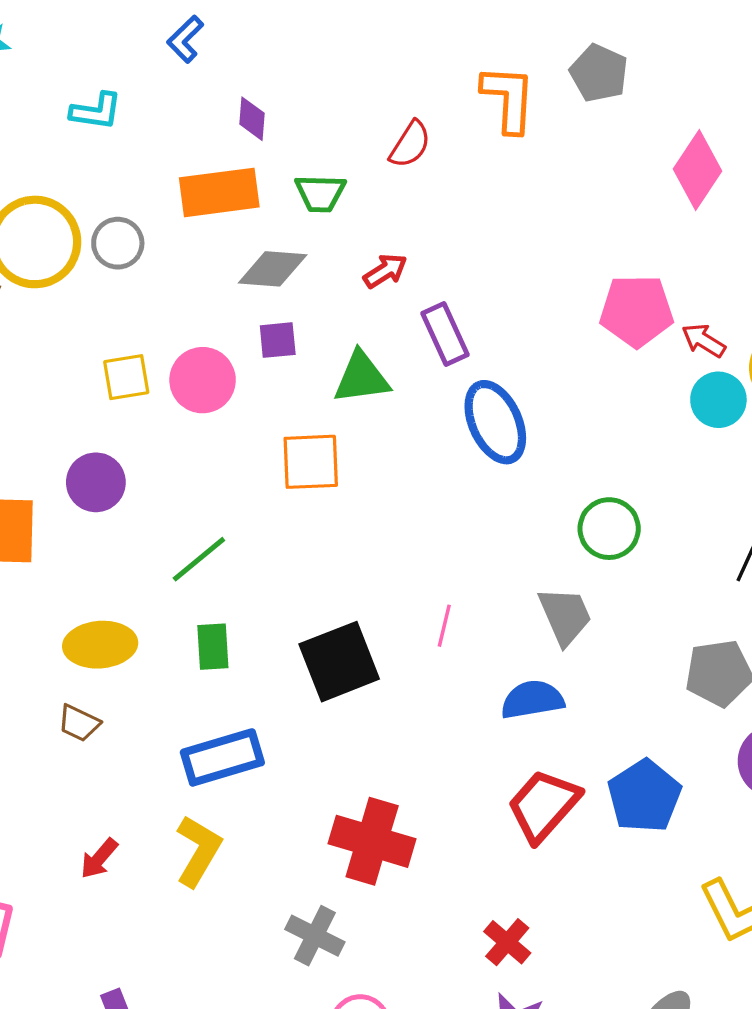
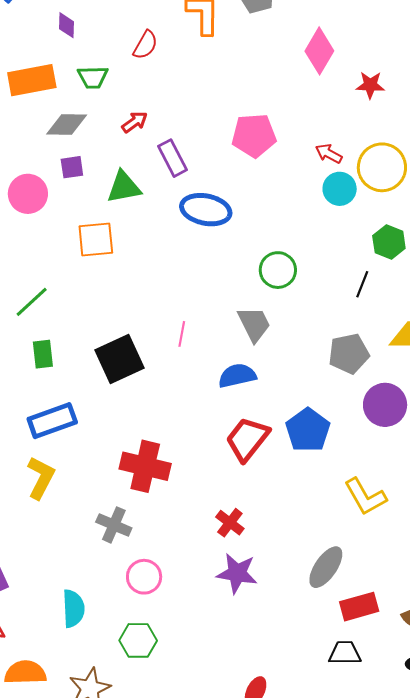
purple diamond: (252, 119) -> (67, 25), moved
pink pentagon: (637, 311) -> (254, 135), moved
blue ellipse: (495, 422) -> (206, 210), turned -51

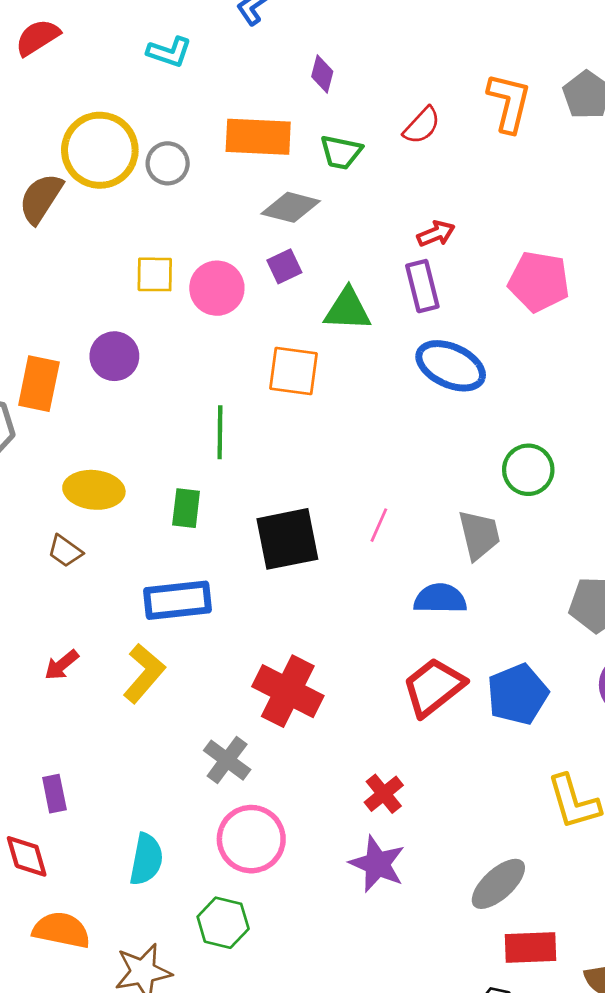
red arrow: (135, 122) -> (436, 234), moved
purple square: (72, 167) -> (284, 266), turned -30
green line: (32, 302) -> (220, 432), moved, turned -60
pink circle: (144, 577) -> (251, 839), size x1.4

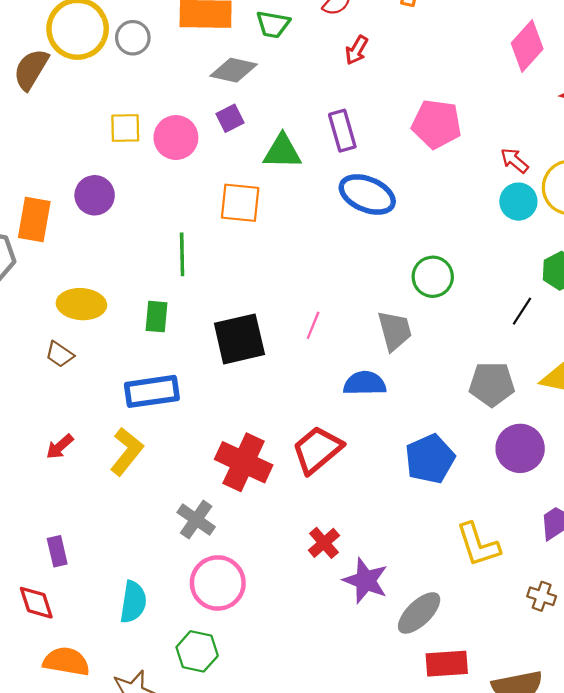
red arrow: (436, 234) -> (357, 50), moved, turned 144
red trapezoid: (434, 687) -> (317, 450), moved
purple star: (377, 864) -> (366, 581), moved

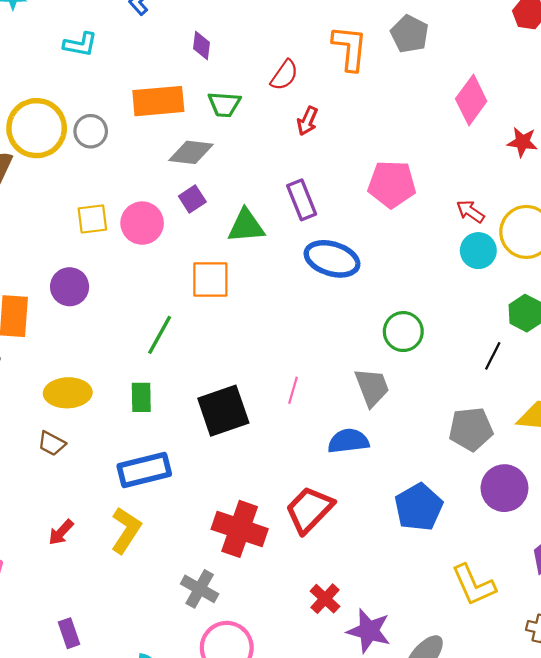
green line: (182, 254) -> (160, 335), turned 36

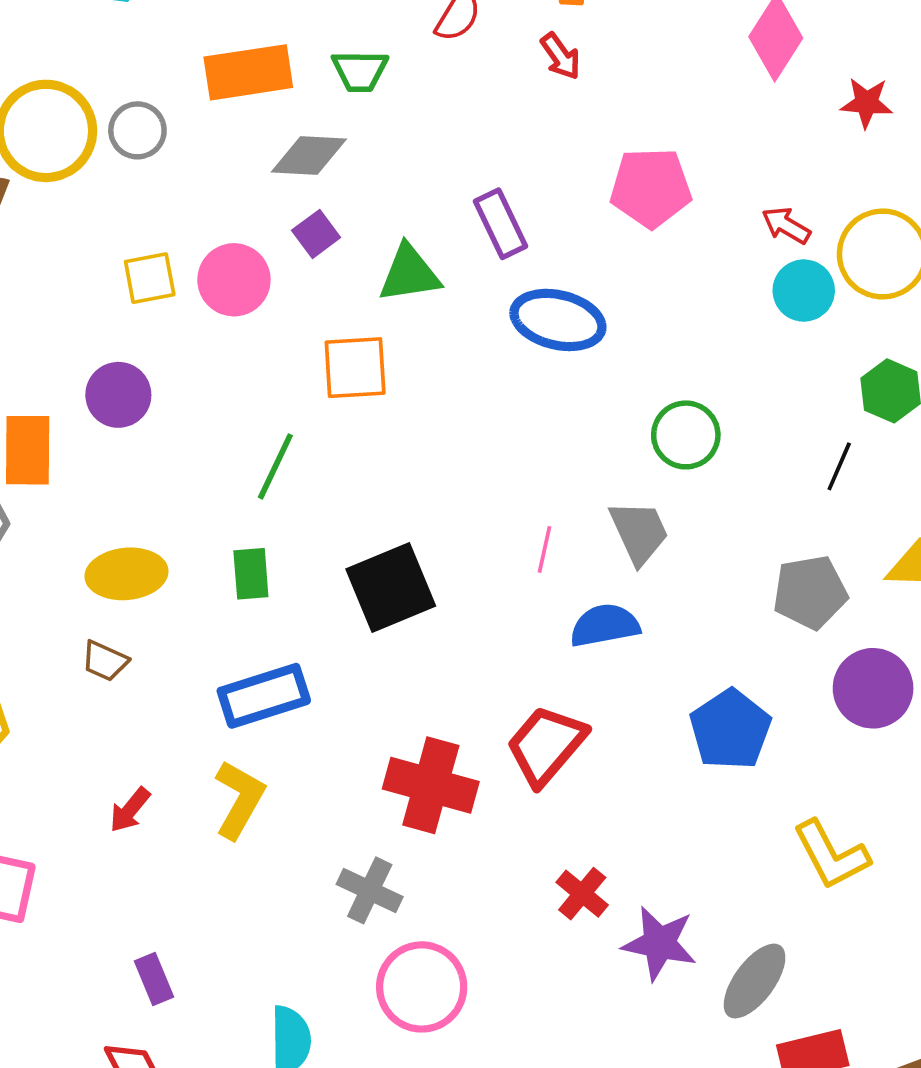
red arrow: (307, 121) -> (561, 56), moved, turned -56
pink line: (293, 390) -> (545, 549), moved

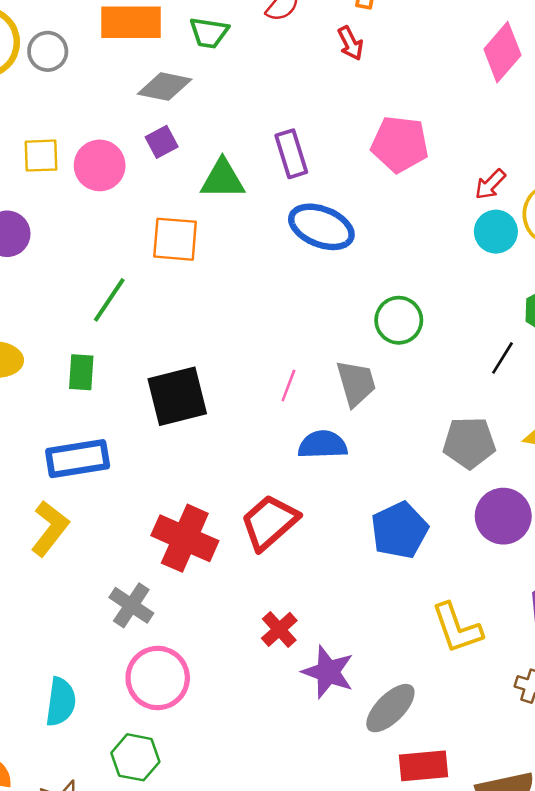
red arrow: (786, 225) -> (490, 184), turned -84

